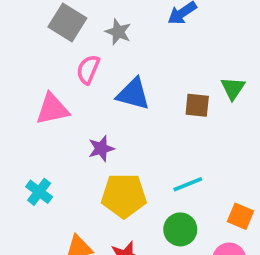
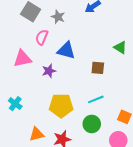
green triangle: (233, 88) -> (120, 47), turned -32
brown square: (197, 105) -> (98, 68), moved
purple star: (101, 149) -> (49, 71), moved

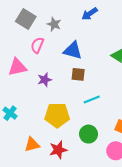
blue triangle: (66, 51) -> (73, 50), moved
brown square: (98, 68) -> (78, 74), moved
cyan line: (96, 99) -> (92, 100), moved

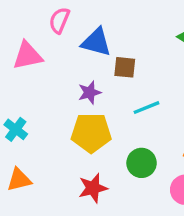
blue triangle: (73, 50) -> (96, 42), moved
purple star: (45, 80) -> (90, 92), moved
orange triangle: (32, 145) -> (19, 180), moved

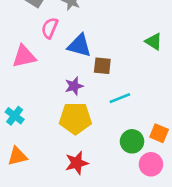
green circle: (142, 163) -> (132, 141), moved

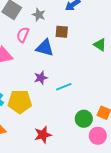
brown square: (102, 66) -> (62, 32), moved
cyan line: (120, 98) -> (64, 87), moved
yellow pentagon: (75, 118) -> (20, 102), moved

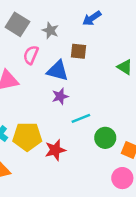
purple star: (41, 78) -> (60, 96), moved
green circle: (84, 119) -> (105, 138), moved
red star: (43, 135) -> (55, 150), moved

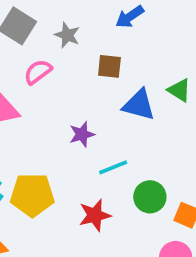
pink semicircle: (31, 55) -> (38, 72), turned 30
blue triangle: (58, 71) -> (139, 105), moved
red star: (55, 150) -> (95, 215), moved

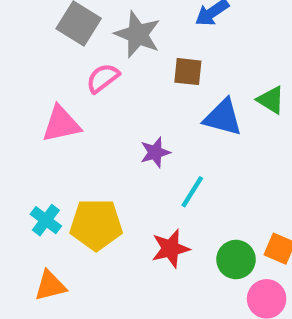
gray star: (67, 35) -> (138, 34), size x1.5
cyan line: (113, 167) -> (192, 192), turned -36
green circle: (150, 197) -> (236, 259), moved

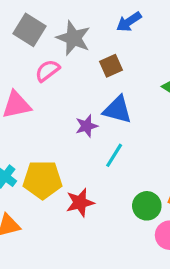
brown square: (188, 72) -> (111, 66), turned -30
blue triangle: (223, 117) -> (117, 110), moved
red star: (170, 249) -> (80, 203), moved

